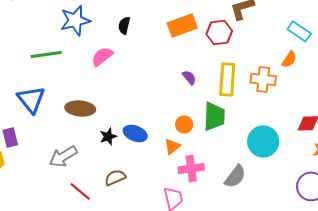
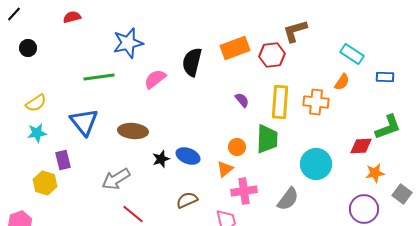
black semicircle: (124, 25) -> (192, 62), moved, size x1.6
brown semicircle: (115, 177) -> (187, 200), moved

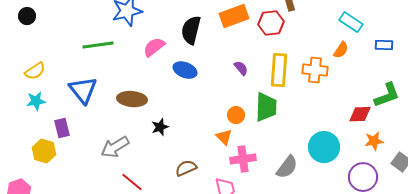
blue ellipse: (188, 156) -> (185, 70), moved
cyan circle: (316, 164) -> (324, 147), moved
orange triangle: (225, 169) -> (224, 137), turned -36

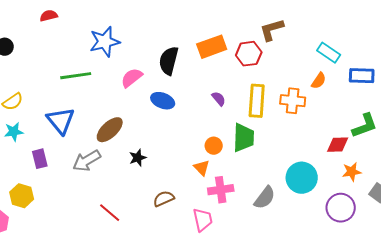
blue rectangle: (384, 45) -> (362, 76), size x1.4
brown ellipse: (132, 99) -> (110, 130), turned -48
gray arrow: (115, 147) -> (87, 161), moved
yellow hexagon: (44, 151) -> (22, 196), moved

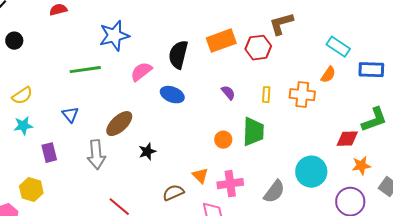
yellow rectangle: (257, 101) -> (266, 95), size x0.5
blue triangle: (61, 121) -> (70, 115), size x0.6
gray arrow: (87, 161) -> (96, 155), turned -64
orange triangle: (202, 168) -> (200, 176), moved

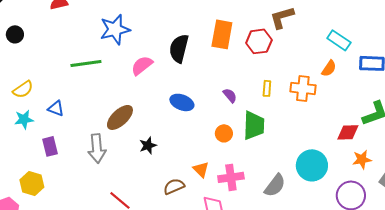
orange rectangle: (221, 41) -> (222, 34), turned -60
purple semicircle: (228, 93) -> (230, 95), moved
blue ellipse: (172, 95) -> (182, 102), moved
blue triangle: (70, 115) -> (56, 108), moved, turned -30

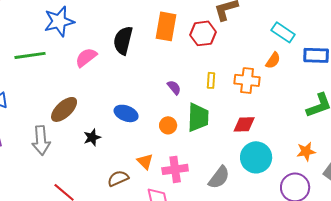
blue ellipse: (182, 102) -> (126, 113), moved
red diamond: (348, 132) -> (244, 124), moved

